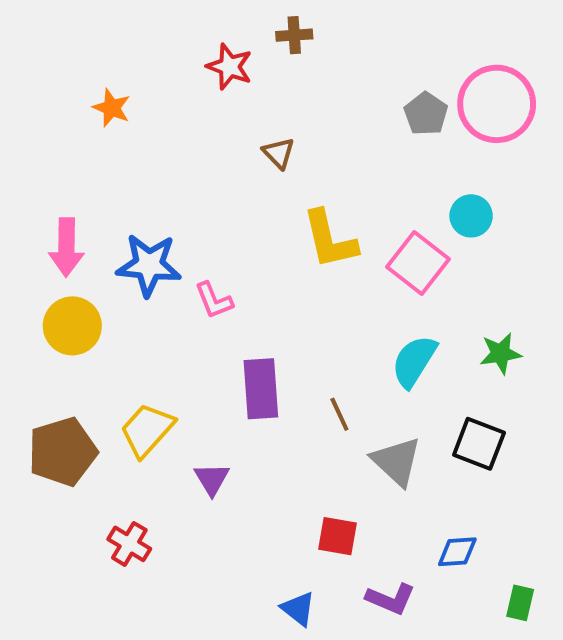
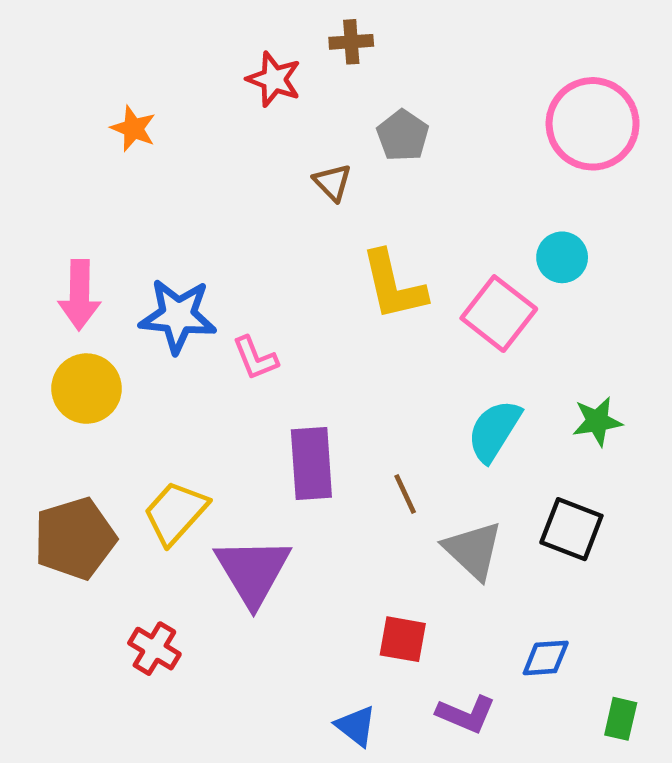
gray pentagon: (426, 114) -> (403, 136), moved
purple triangle: (212, 479) -> (253, 571), size x1.8

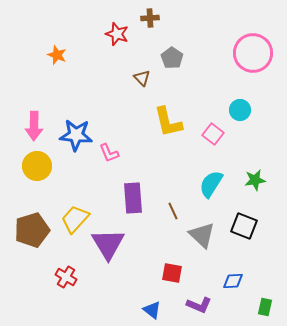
pink square: (499, 314) -> (213, 134), size x0.7

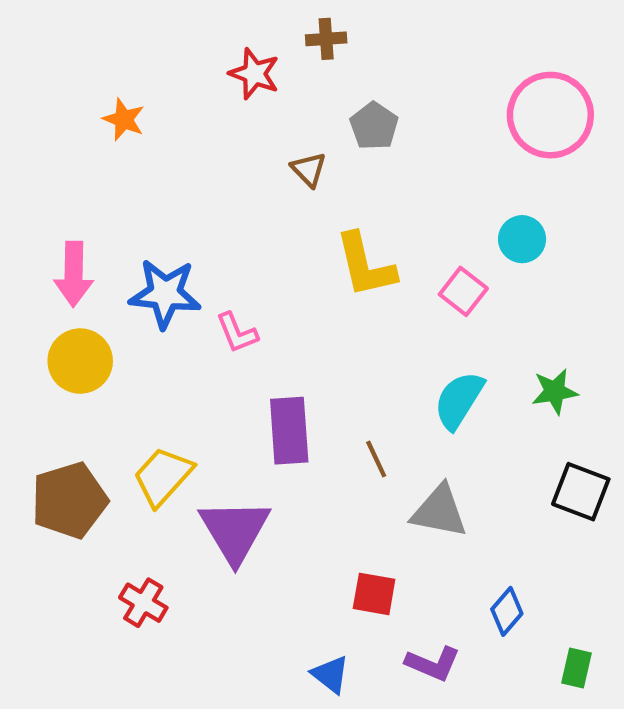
black square: (244, 226) -> (581, 492), moved
gray triangle: (202, 235) -> (439, 511), turned -32
blue diamond: (233, 281) -> (507, 611), turned -45

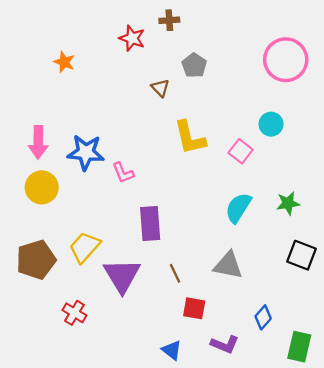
brown line: (376, 459) -> (175, 273), moved
green rectangle: (576, 668) -> (299, 347), size x1.5

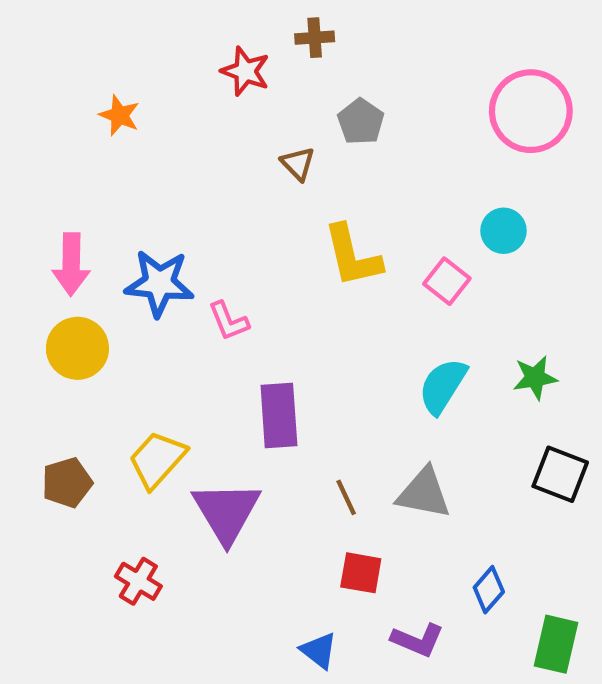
brown pentagon: (36, 260) -> (67, 483), size x0.7
brown line: (175, 273) -> (346, 497), moved

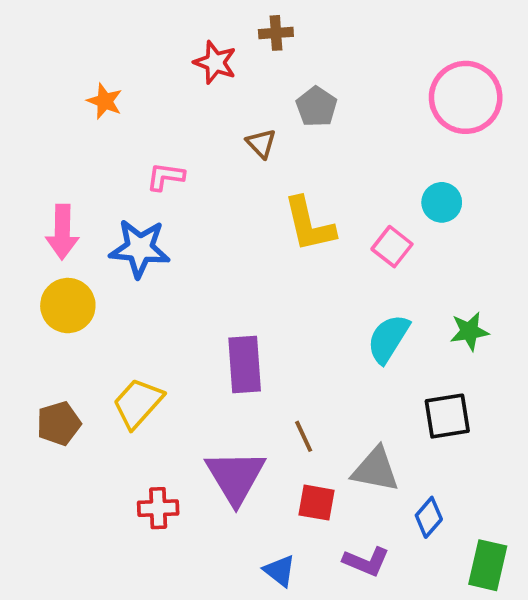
pink L-shape: (229, 321) -> (165, 177), moved, turned 120
black square: (560, 474) -> (447, 416), moved, turned -30
gray triangle: (424, 493) -> (375, 469), moved
purple triangle: (226, 512) -> (235, 477), moved
red cross: (138, 581) -> (158, 508), moved, turned -33

